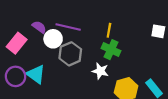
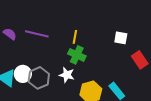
white circle: (53, 39) -> (23, 74), moved
gray hexagon: (70, 54) -> (39, 78), moved

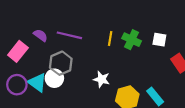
green cross: (77, 55) -> (132, 40), moved
gray hexagon: (39, 78) -> (61, 63), moved

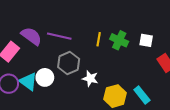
purple semicircle: (40, 35) -> (31, 36), size x1.5
gray hexagon: (61, 63) -> (69, 63), moved

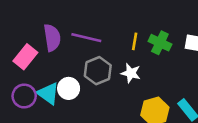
purple semicircle: (31, 36) -> (52, 38), turned 45
white star: (90, 78) -> (131, 73), moved

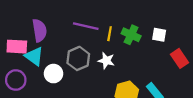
purple line: (86, 38) -> (86, 26), moved
pink rectangle: (25, 57) -> (17, 47), turned 54
cyan triangle: (48, 93) -> (34, 56), moved

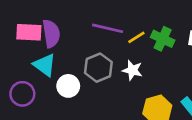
yellow line: (110, 34) -> (136, 37), turned 48
pink rectangle: (17, 47) -> (29, 32), moved

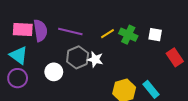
purple line: (108, 28) -> (70, 32), moved
cyan triangle: (45, 65) -> (19, 55), moved
white star: (132, 70) -> (95, 59), moved

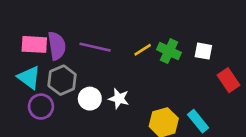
gray hexagon: (78, 57) -> (62, 80), moved
white star: (95, 59) -> (119, 99), moved
white circle: (54, 72) -> (90, 99), moved
purple circle: (18, 78) -> (41, 107), moved

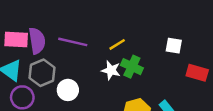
green cross: (169, 51) -> (132, 67), moved
red rectangle: (228, 80) -> (197, 73), turned -40
white star: (119, 99) -> (111, 70), moved

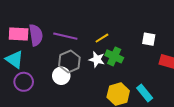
gray hexagon: (42, 73) -> (69, 61), moved

